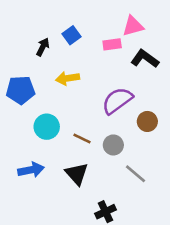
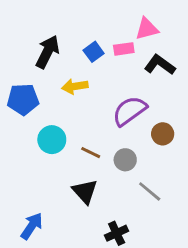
blue square: (72, 35) -> (94, 52), moved
black arrow: (43, 47) -> (47, 52), size x1.6
blue arrow: (31, 170) -> (32, 226), moved, turned -45

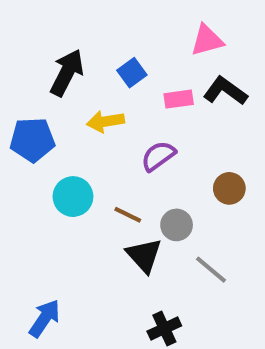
pink rectangle: (124, 49) -> (179, 99), moved
purple semicircle: (130, 111) -> (158, 156), moved, size x0.7
black triangle: (85, 191) -> (144, 255), moved

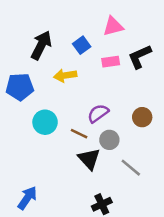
pink triangle: (207, 40) -> (113, 26), moved
black L-shape: (225, 91) -> (140, 57), turned -60
purple semicircle: (158, 156) -> (98, 113), moved

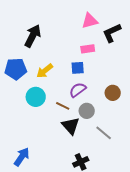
blue square: (82, 45) -> (78, 68), moved, turned 32
black L-shape: (140, 57) -> (112, 33), moved
yellow arrow: (65, 75) -> (45, 71), moved, turned -30

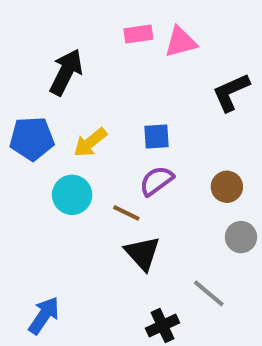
black L-shape: (112, 33) -> (231, 92), moved
pink rectangle: (88, 49) -> (138, 34), moved
gray circle: (87, 111) -> (241, 237), moved
gray line: (104, 133) -> (209, 293), moved

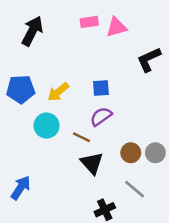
black arrow: (66, 72) -> (32, 31), moved
brown circle: (227, 187) -> (131, 153), moved
blue arrow: (44, 315) -> (21, 188), moved

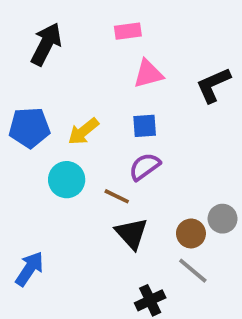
pink triangle: (116, 27) -> (148, 74), moved
brown circle: (131, 153) -> (191, 233), moved

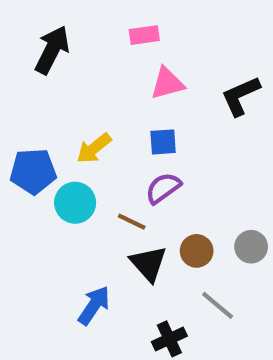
blue pentagon: (29, 128) -> (33, 171), moved
brown circle: (191, 233) -> (197, 251), moved
blue arrow: (29, 269) -> (94, 305), moved

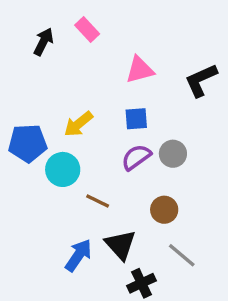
pink rectangle: (144, 35) -> (87, 29), moved, turned 55
black arrow: (52, 50) -> (43, 42), size x0.7
brown line: (132, 222) -> (98, 201), moved
gray circle: (251, 247) -> (173, 154), moved
black triangle: (148, 263) -> (120, 245), moved

